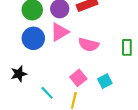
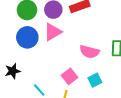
pink semicircle: (89, 45) -> (89, 52), moved

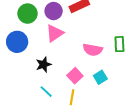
blue circle: (27, 37) -> (17, 42), moved
black star: (13, 71) -> (44, 65), moved

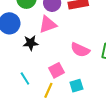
black star: (44, 65) -> (31, 43), moved
cyan square: (100, 77) -> (76, 86), moved

